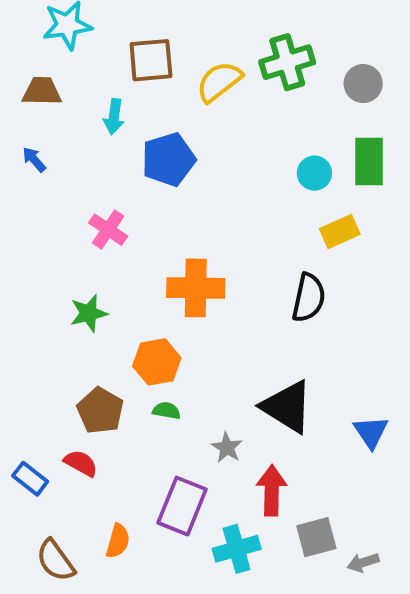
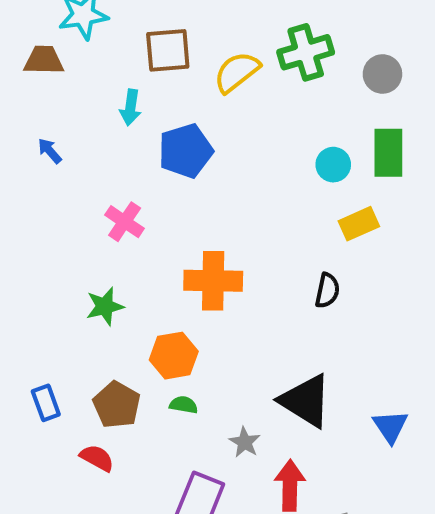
brown trapezoid: (42, 91) -> (44, 60), moved
black semicircle: (309, 298) -> (327, 291), size x0.7
blue rectangle: (30, 479) -> (46, 403), moved, turned 32

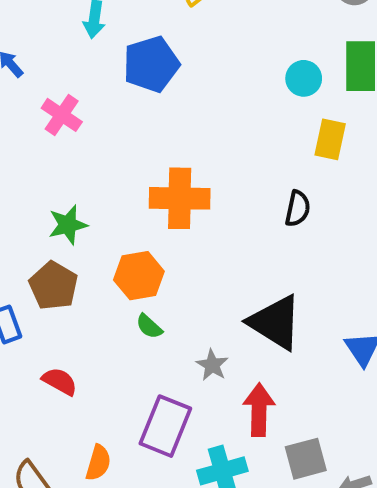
pink cross: (125, 222) -> (62, 115), moved
yellow rectangle: (359, 224) -> (330, 139), turned -54
brown pentagon: (117, 405) -> (54, 286), moved
green semicircle: (184, 405) -> (149, 326), turned -148

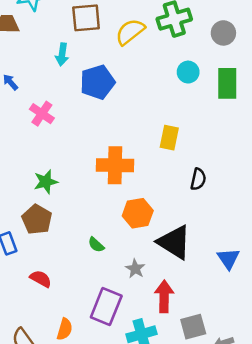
cyan circle: (304, 78) -> (188, 72), moved
yellow rectangle: (330, 139) -> (169, 138), moved
black semicircle: (298, 209) -> (198, 179), moved
orange hexagon: (139, 276) -> (138, 213), moved

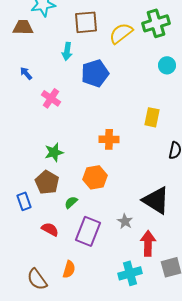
orange cross: (115, 165) -> (109, 139), size x0.7
orange hexagon: (138, 213) -> (95, 177), moved
green semicircle: (96, 245) -> (71, 202), moved, turned 96
purple rectangle: (106, 306) -> (88, 231), moved

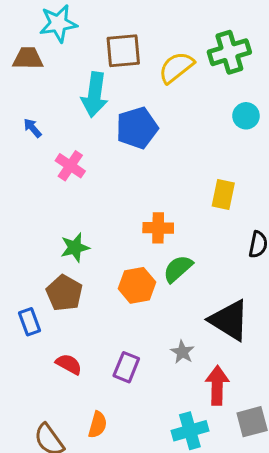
cyan arrow: (67, 51) -> (95, 95), size x1.6
green semicircle: (71, 202) -> (178, 269), moved, size x1.5
purple rectangle: (88, 231) -> (126, 367), size x0.7

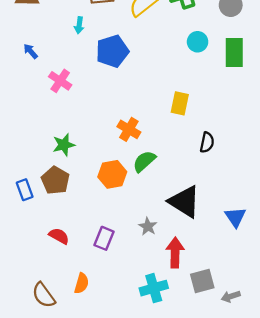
cyan arrow: (95, 95) -> (79, 25), size x0.5
orange cross: (158, 228) -> (129, 129), turned 30
blue rectangle: (29, 322) -> (25, 190), moved

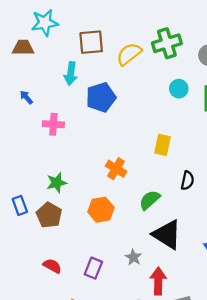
cyan arrow: (79, 25) -> (71, 74), size x1.5
pink cross: (60, 81) -> (53, 124), turned -30
green semicircle: (144, 161) -> (150, 200), moved
blue rectangle: (25, 190) -> (20, 205), moved

